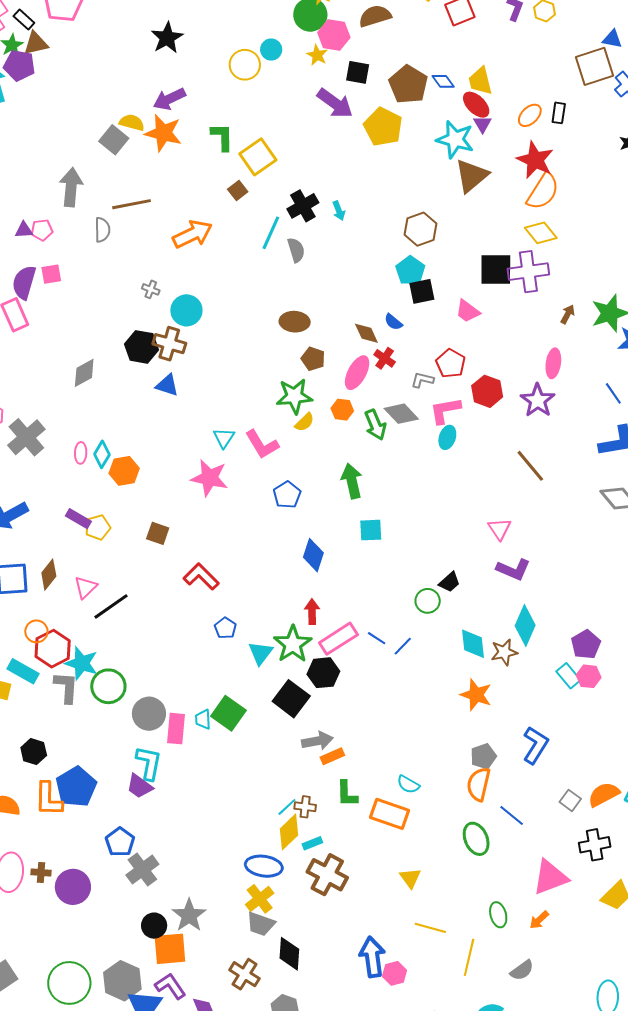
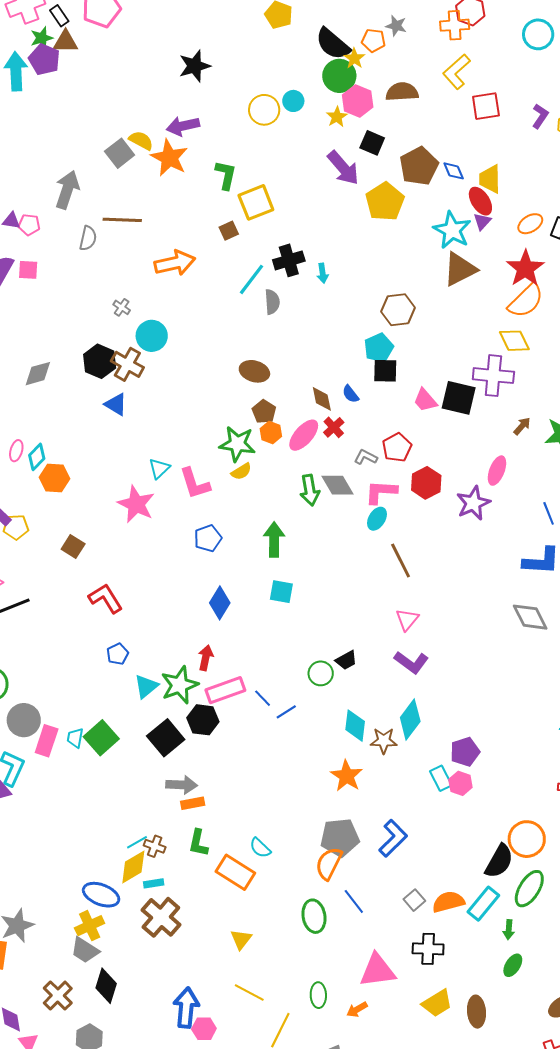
black square: (496, 269) -> (459, 398), moved
orange hexagon: (342, 410) -> (271, 432), moved
brown line: (530, 466) -> (401, 561), moved
gray pentagon: (483, 756) -> (340, 838), size x1.5

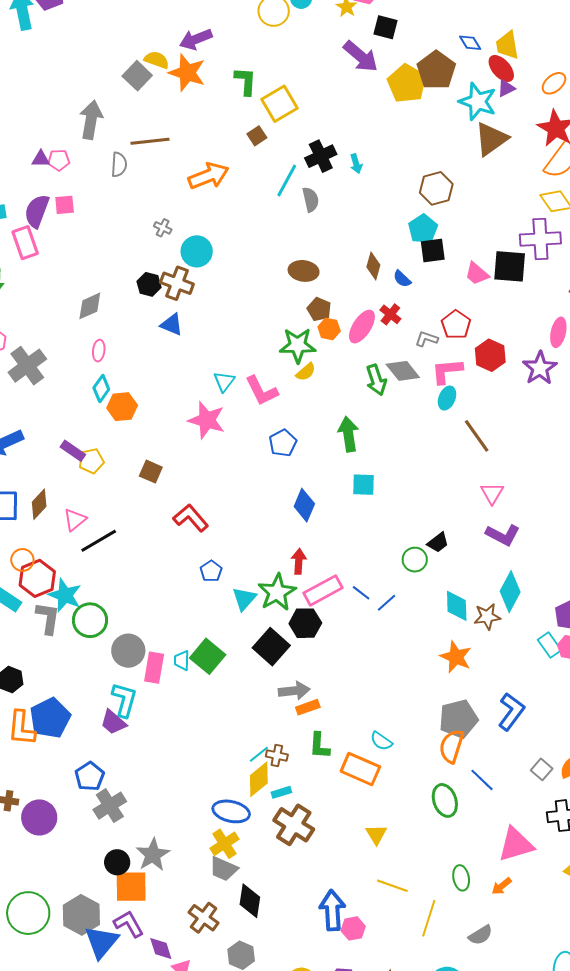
brown pentagon: (419, 166) -> (436, 70), moved
purple triangle: (482, 221) -> (506, 88), turned 30
black hexagon: (100, 361) -> (149, 284), size x0.7
brown diamond: (322, 399) -> (373, 266), moved, turned 36
pink ellipse: (16, 451) -> (99, 351), moved

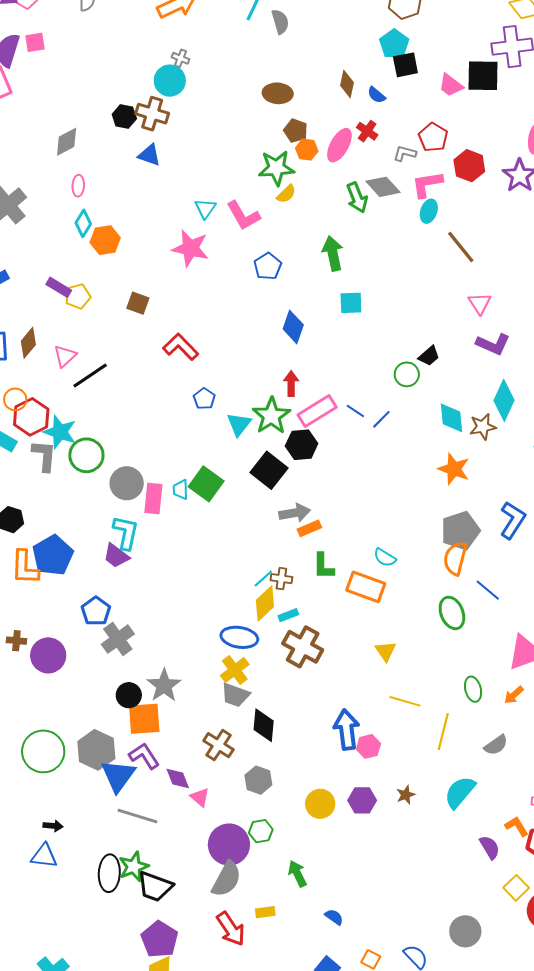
gray cross: (163, 228) -> (180, 58), moved

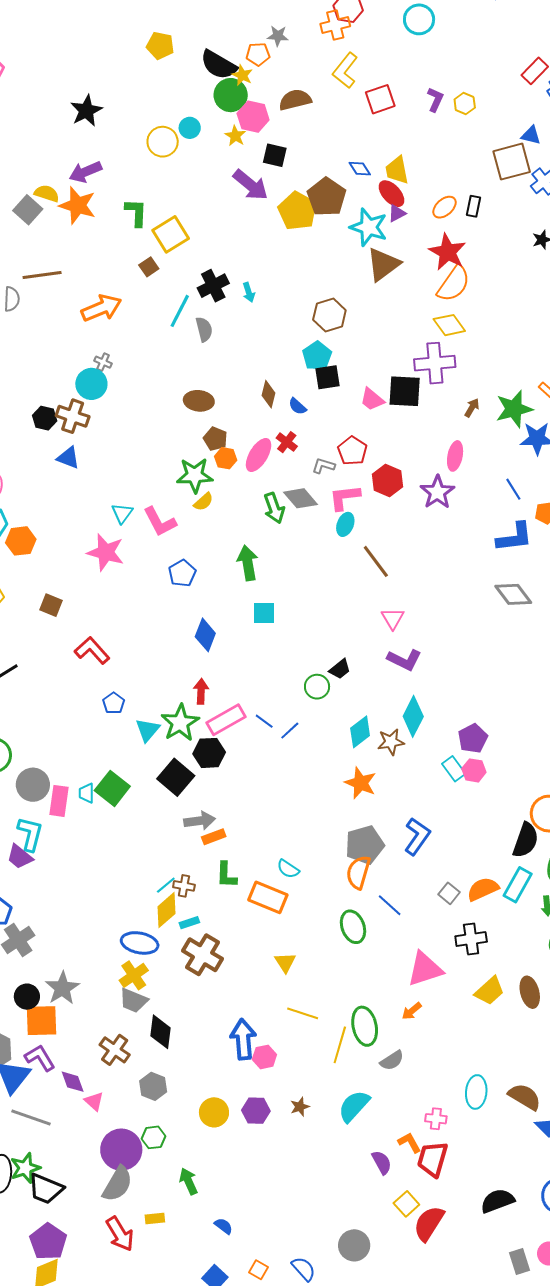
cyan diamond: (452, 418) -> (360, 732), turned 56
green ellipse: (473, 689) -> (365, 1026), moved, size x1.5

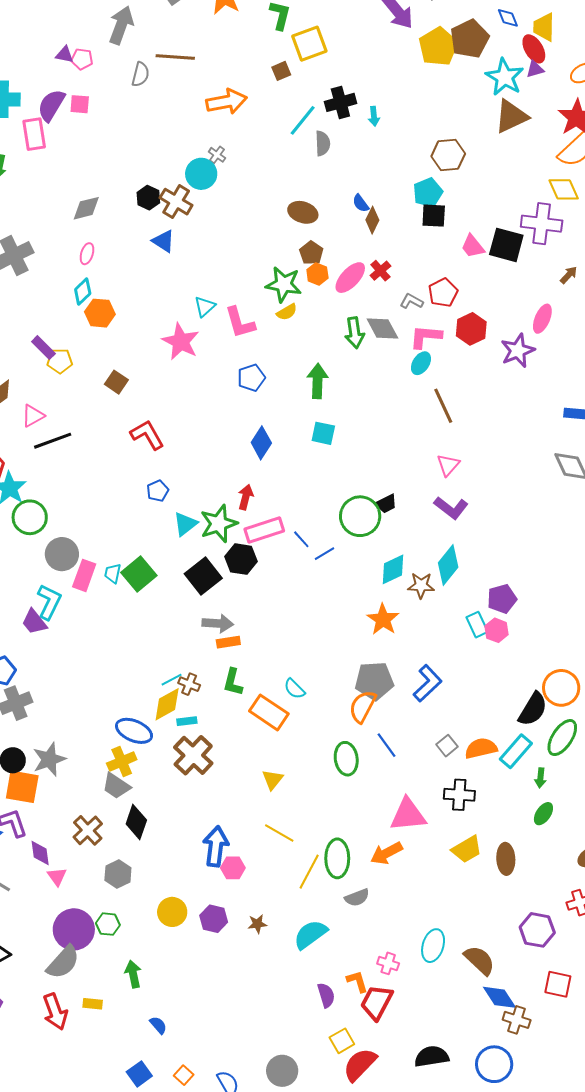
blue semicircle: (297, 406) -> (361, 203), moved
green circle: (317, 687) -> (360, 516), size x1.6
orange arrow: (412, 1011) -> (386, 853), size x1.5

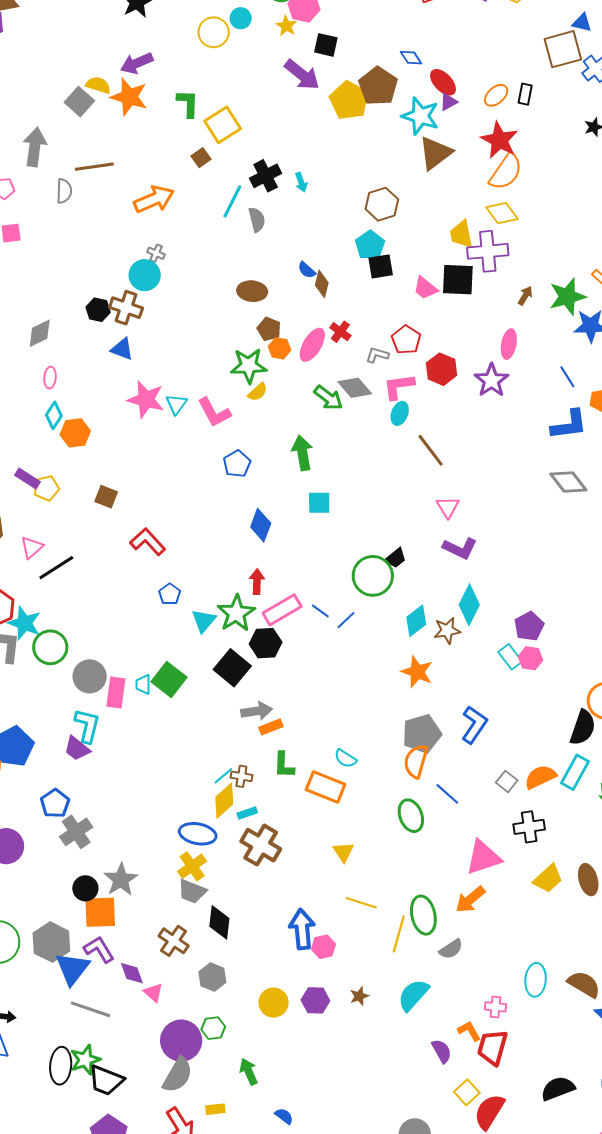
yellow trapezoid: (544, 27) -> (461, 234), moved
green arrow: (355, 333) -> (328, 398), turned -32
pink star: (181, 342) -> (146, 399), moved

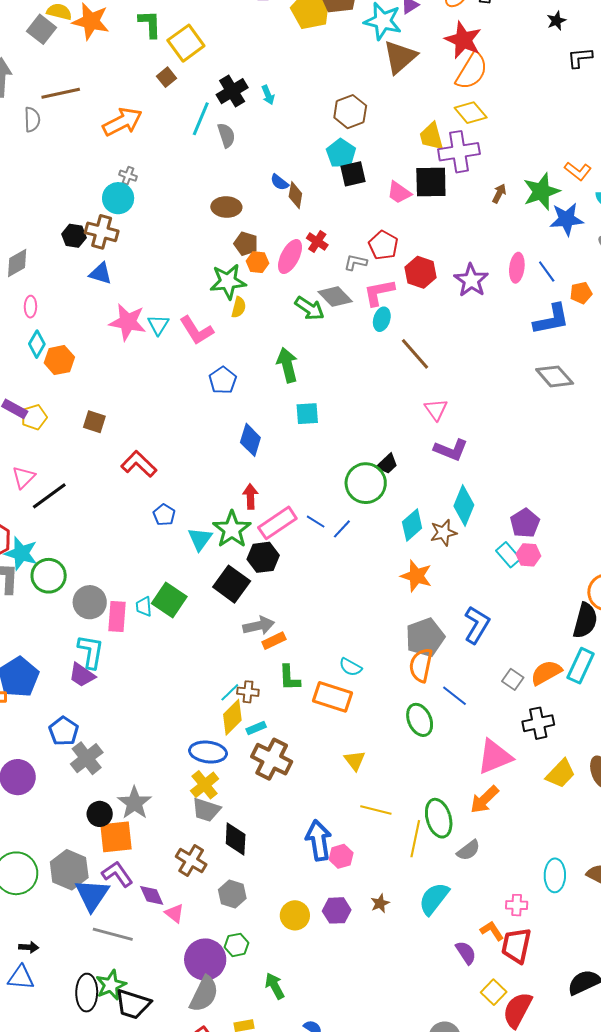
pink ellipse: (509, 344) -> (517, 268), moved
yellow semicircle: (258, 392) -> (239, 307), turned -30

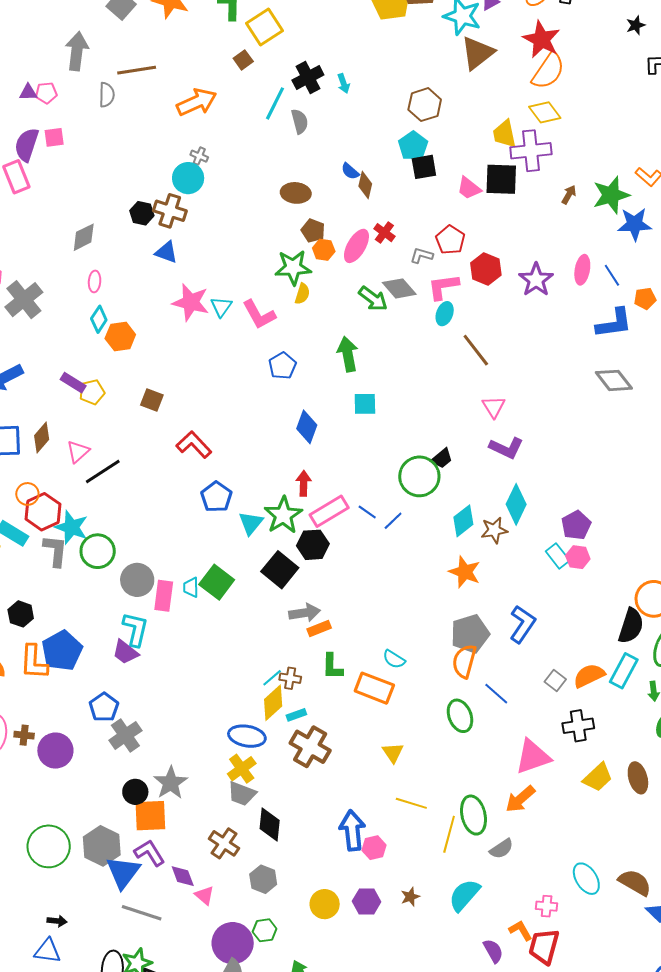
blue pentagon: (164, 515) -> (216, 497), size x1.4
cyan ellipse: (555, 875) -> (586, 879), turned -36

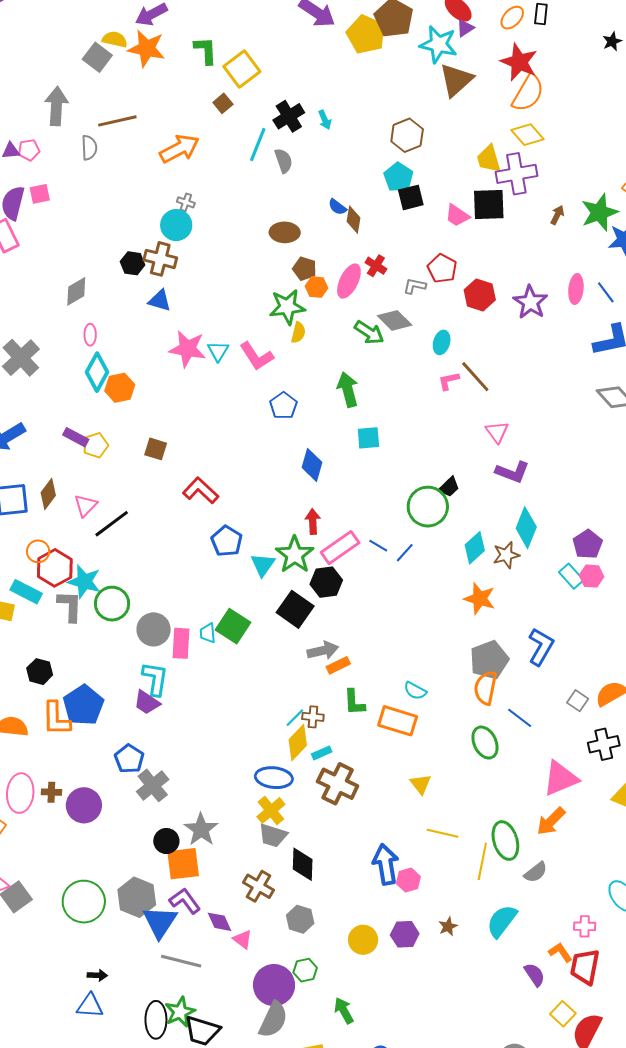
pink L-shape: (443, 287) -> (449, 381), moved, size x0.7
cyan diamond: (99, 319) -> (97, 372), size x1.4

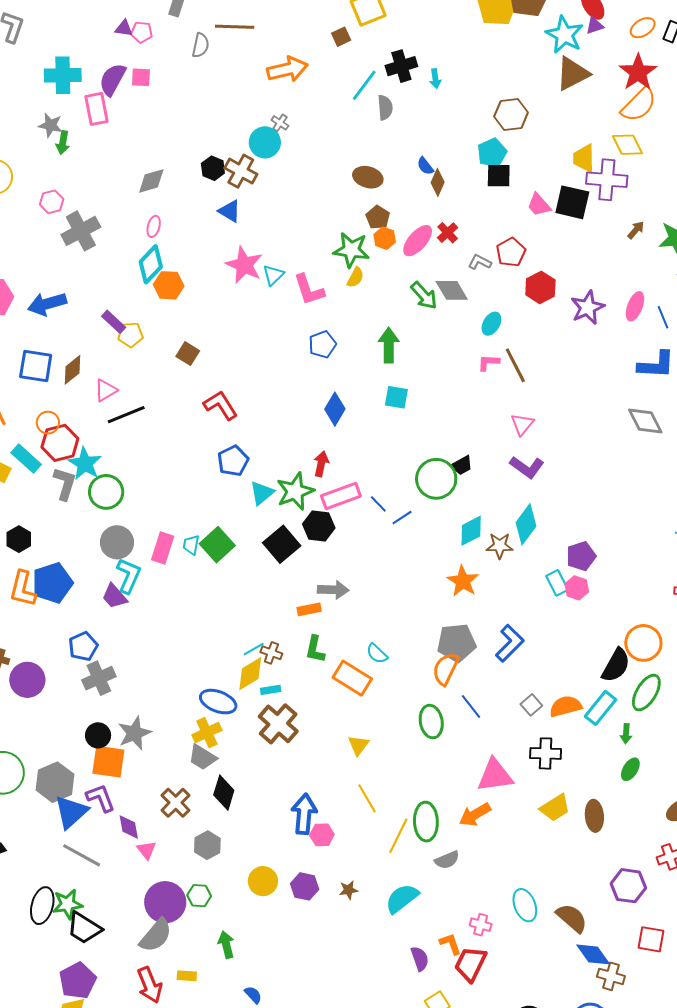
gray circle: (154, 629) -> (117, 542), moved
gray arrow: (323, 651) -> (333, 590), moved
yellow line: (443, 833) -> (367, 798), turned 32

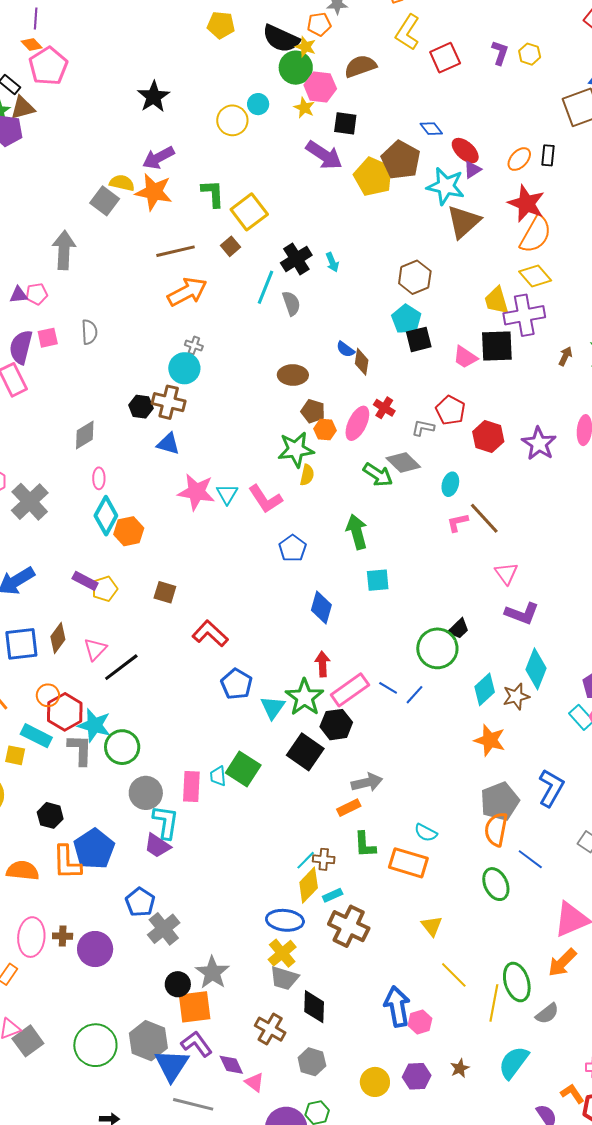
brown line: (235, 27) -> (176, 251), moved
gray semicircle: (201, 45) -> (89, 332), moved

